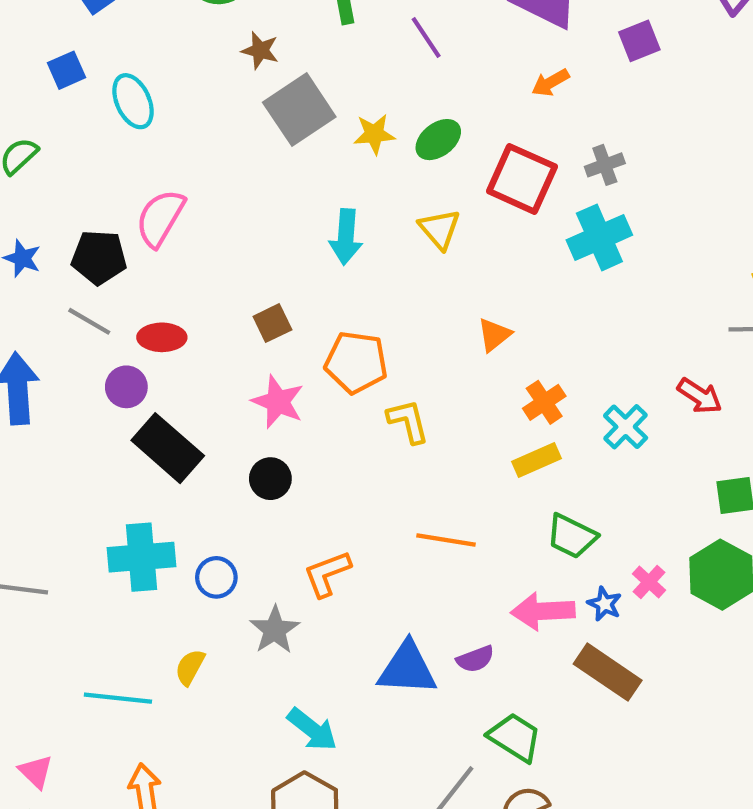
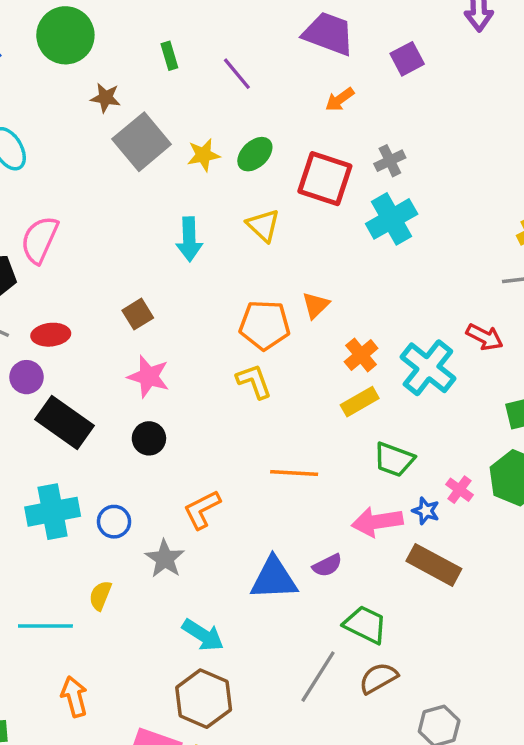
orange pentagon: (356, 362) -> (265, 325), moved
cyan cross: (626, 427) -> (428, 368), size x1.5

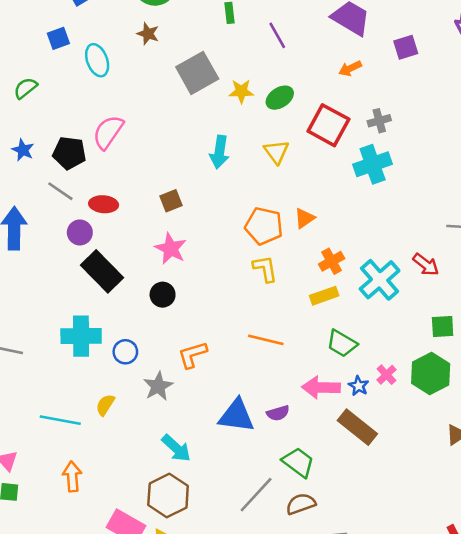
brown star: (105, 98) -> (148, 34), moved
yellow L-shape: (254, 381) -> (265, 269), moved

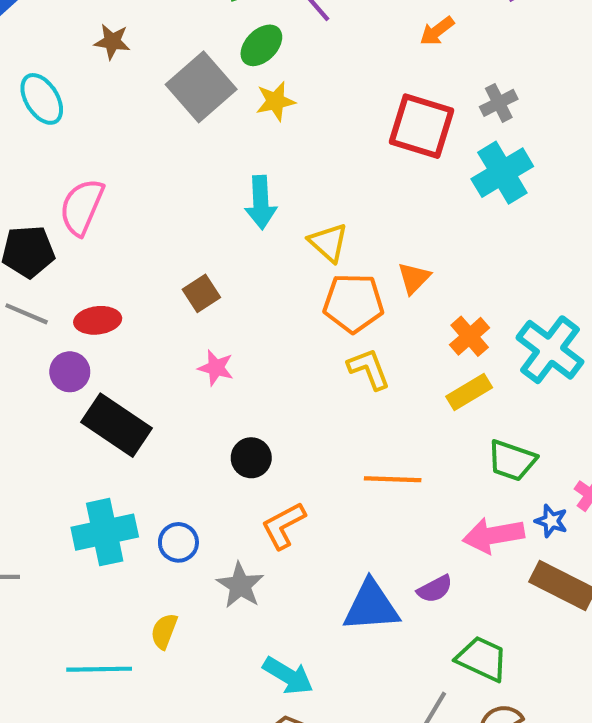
green ellipse: (280, 98) -> (261, 45), moved
yellow triangle: (276, 152) -> (328, 242), moved
pink star: (171, 249) -> (216, 368), size x0.7
black circle: (163, 295) -> (251, 458), moved

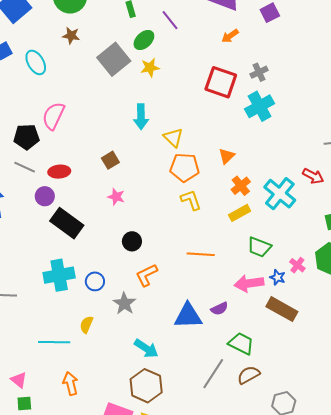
orange triangle: (414, 278) -> (227, 156), moved

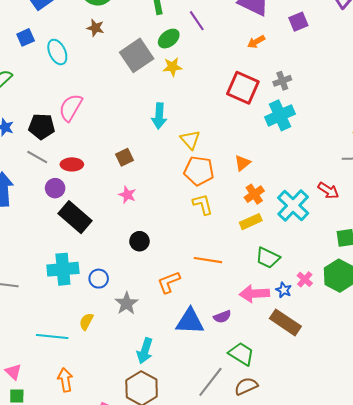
orange L-shape: (147, 275) -> (169, 282), moved
cyan arrow: (146, 348) -> (145, 351), turned 70

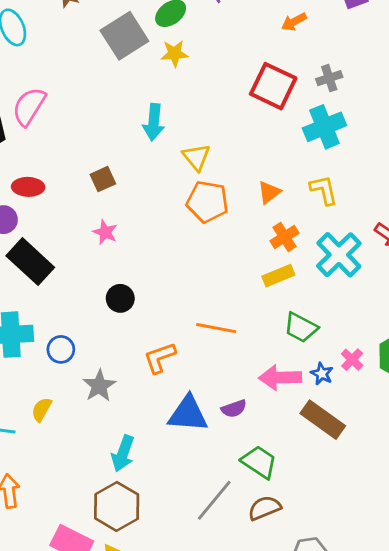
yellow L-shape: (203, 204) -> (324, 190), moved

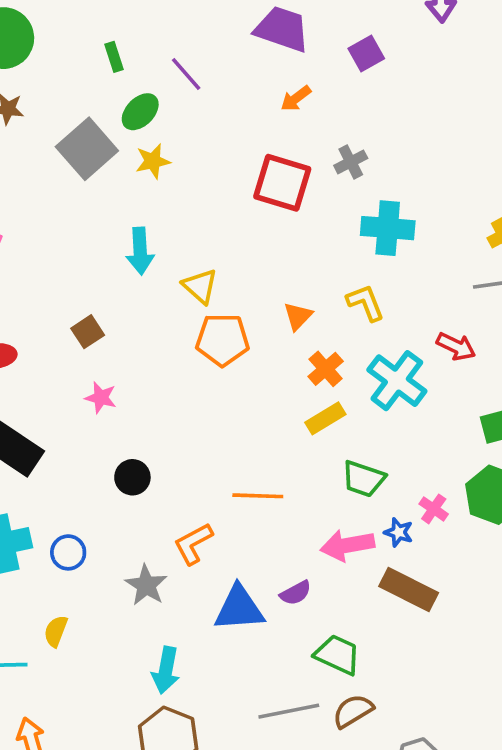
cyan cross: (324, 127) -> (388, 228), moved, turned 36
gray star: (99, 386) -> (146, 585), moved
gray line: (214, 500) -> (289, 711), turned 48

